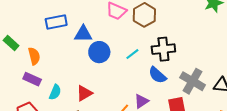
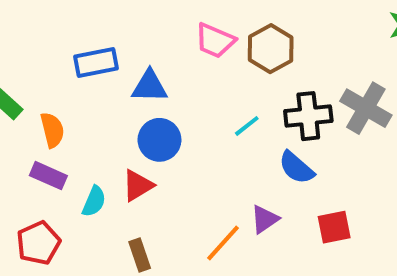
blue circle: (99, 52) -> (159, 140), moved
gray cross: (193, 81) -> (366, 108), moved
red triangle: (84, 93) -> (138, 185), moved

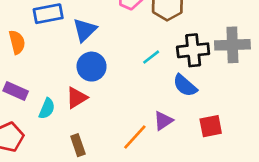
blue triangle: (150, 86) -> (85, 30), turned -45
gray cross: (366, 108) -> (232, 45), turned -32
orange semicircle: (52, 130) -> (17, 42), moved

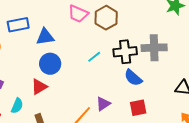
blue triangle: (85, 30) -> (45, 37), turned 36
blue semicircle: (185, 86) -> (133, 78), moved
cyan semicircle: (47, 109) -> (17, 106), moved

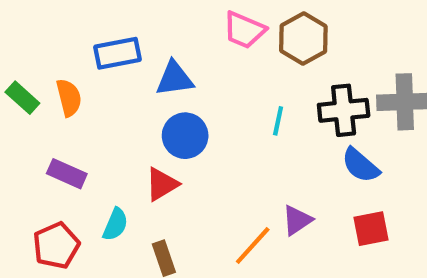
cyan line: (94, 57) -> (278, 121), turned -40

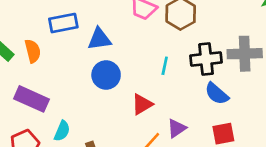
purple rectangle: (67, 174) -> (31, 99), size x1.4
red triangle: (162, 184) -> (142, 104), moved

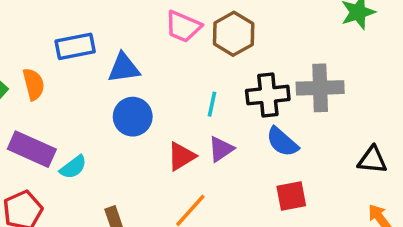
purple triangle: (177, 128) -> (221, 149), moved
cyan semicircle: (62, 131) -> (73, 167), moved, turned 30

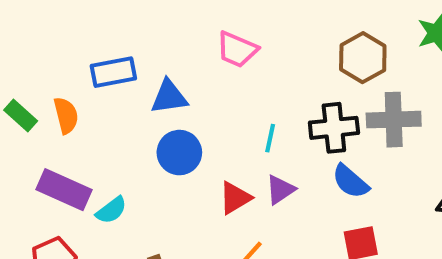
brown hexagon: (234, 34) -> (363, 58), moved

